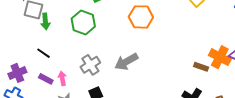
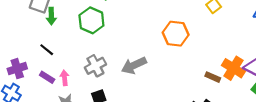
orange hexagon: (141, 17) -> (176, 34), moved

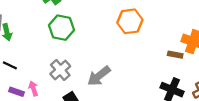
green hexagon: (91, 20) -> (61, 28), moved
gray arrow: (134, 65) -> (99, 76), moved

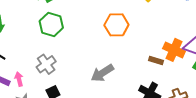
gray arrow: (99, 76) -> (102, 73), moved

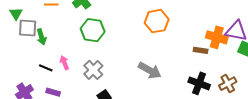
gray arrow: (102, 73) -> (150, 70), turned -110
pink arrow: (19, 79) -> (64, 63), moved

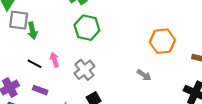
orange hexagon: (157, 21) -> (162, 41), moved
gray arrow: (150, 70) -> (144, 75), size x0.6

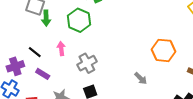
green hexagon: (87, 28) -> (79, 20), moved
black line: (34, 64) -> (35, 52), moved

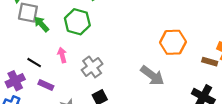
green arrow: (46, 18) -> (41, 24), turned 147
gray arrow: (141, 78) -> (152, 76), size x1.6

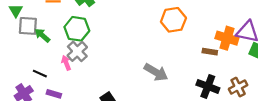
orange hexagon: (173, 42) -> (173, 20), moved
gray cross: (92, 67) -> (77, 51), moved

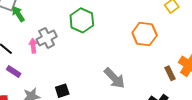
green hexagon: (77, 29) -> (82, 20), moved
brown rectangle: (210, 52) -> (170, 73), turned 40

